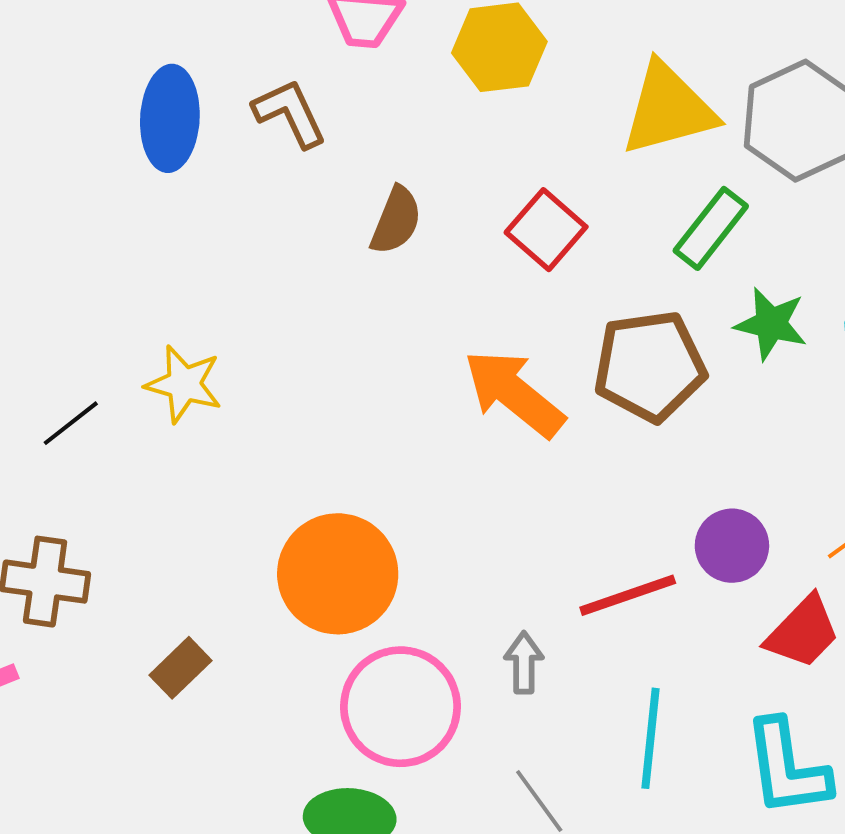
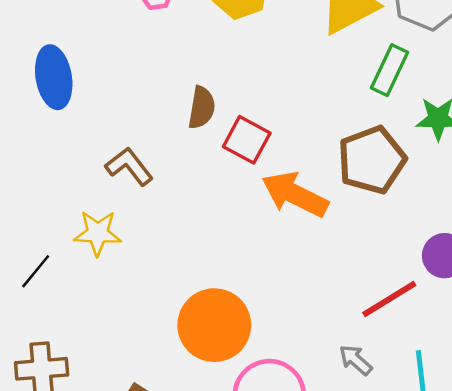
brown L-shape: (290, 113) -> (129, 166), moved
red square: (546, 230) -> (247, 140), moved
gray arrow: (524, 663) -> (356, 360), moved, turned -36

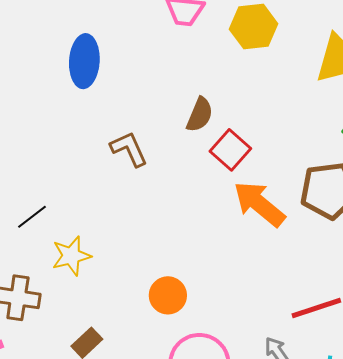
yellow star: (98, 233) -> (71, 256), moved, turned -30
orange circle: (214, 325) -> (168, 295), size x0.6

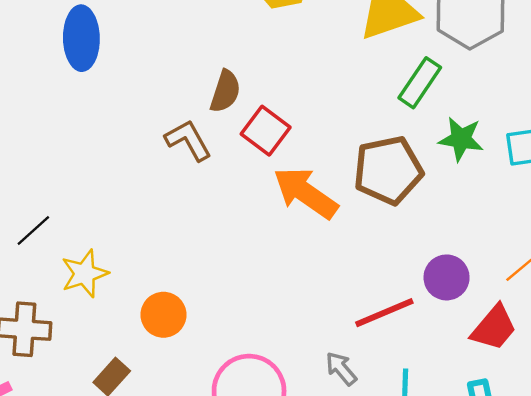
brown L-shape: (129, 149) -> (188, 140), moved
orange circle: (168, 295) -> (163, 315), moved

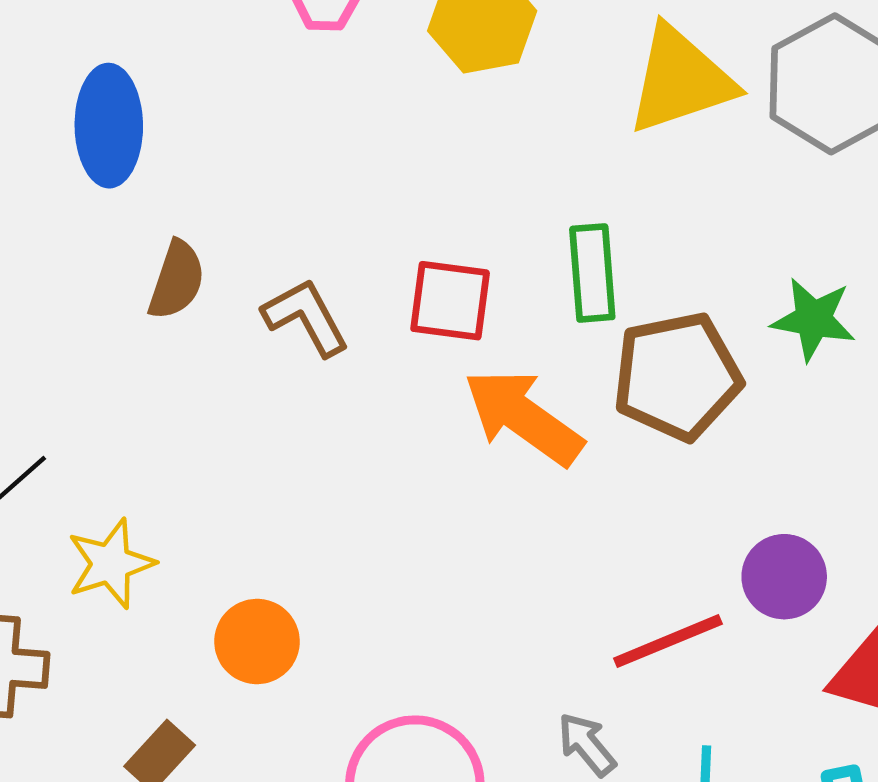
green rectangle: (420, 83) -> (592, 273), moved, turned -39
brown semicircle: (225, 91) -> (177, 280), moved
red square: (266, 131) -> (450, 301), turned -30

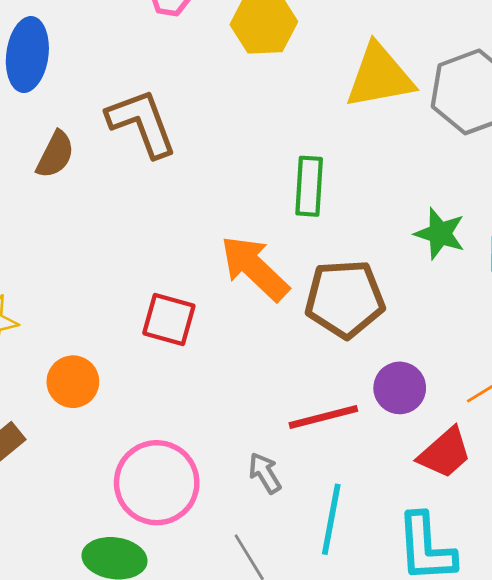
red square: (450, 301) -> (169, 319), moved
brown L-shape: (306, 317) -> (142, 123), moved, size x1.4
brown pentagon: (677, 376) -> (345, 299), moved

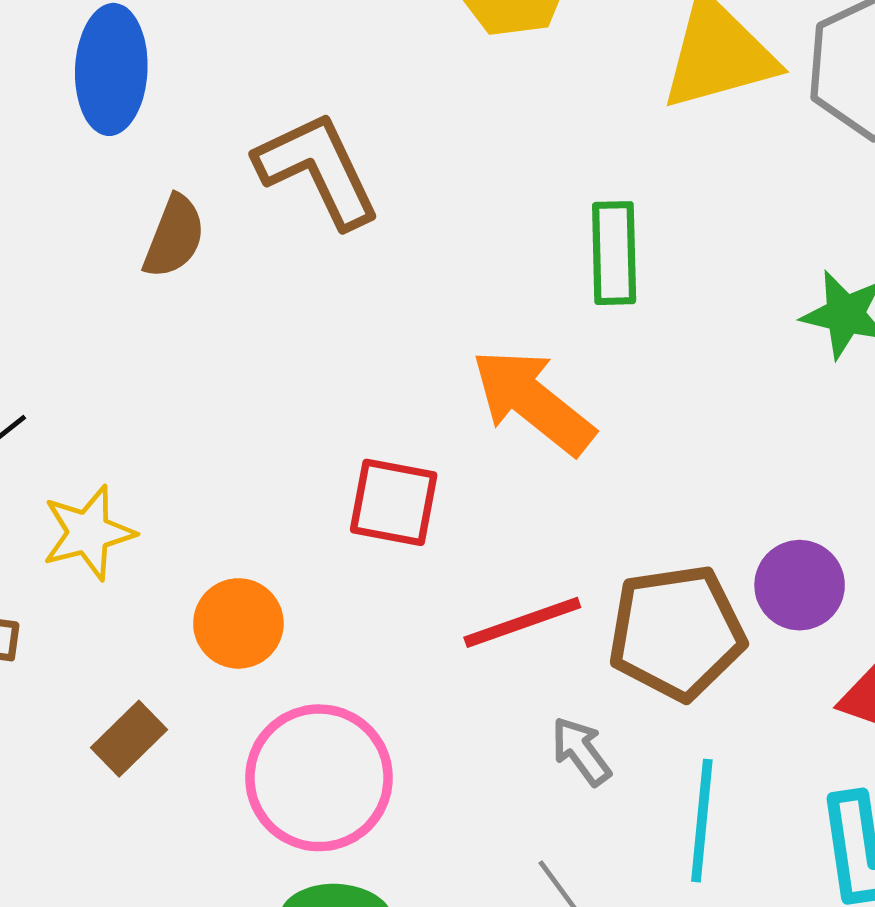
brown pentagon: (345, 299) -> (677, 632), moved
red line: (323, 417) -> (522, 622), moved
pink circle: (157, 483) -> (319, 778), moved

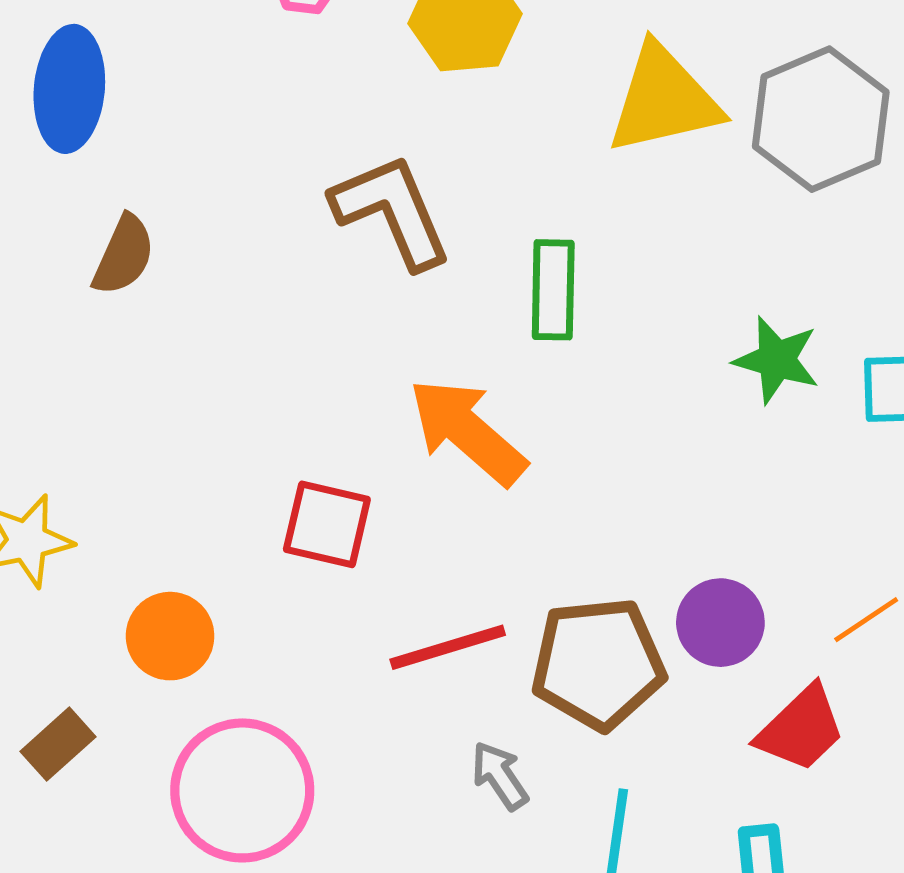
brown L-shape: (318, 170) -> (392, 211), moved

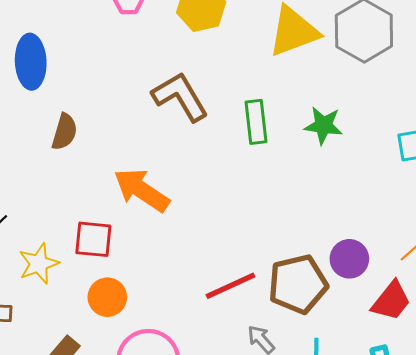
green star: (777, 360) -> (323, 125), moved
orange arrow: (468, 432) -> (142, 190), moved
red square: (327, 524) -> (93, 239), moved

